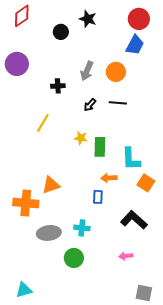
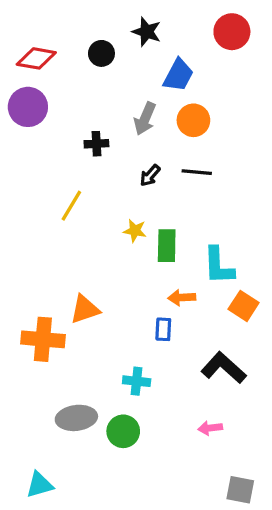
red diamond: (22, 16) -> (36, 58), moved, turned 45
blue trapezoid: (135, 45) -> (178, 75), moved
gray ellipse: (49, 233) -> (76, 418), moved

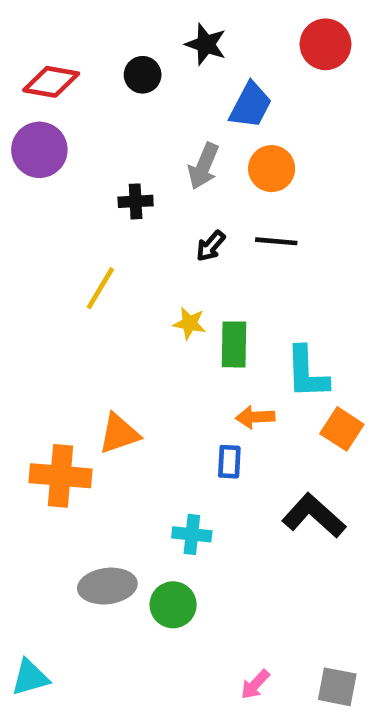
pink arrow: (210, 428) -> (255, 685), moved, turned -40
cyan triangle: (40, 485) -> (30, 677), moved

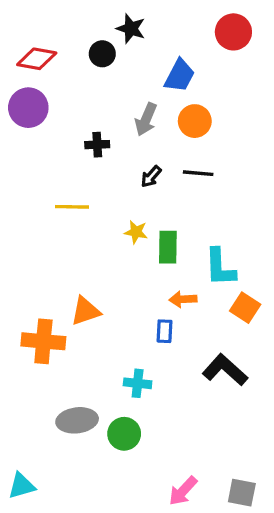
black star: (206, 44) -> (131, 29), moved
yellow line: (100, 288) -> (72, 207), turned 60
pink arrow: (255, 685) -> (183, 491), size x1.4

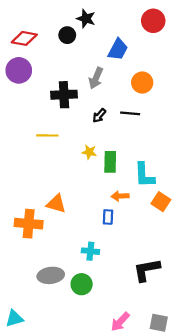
orange circle: (195, 121) -> (142, 83), moved
black cross: (97, 145) -> (64, 95), size x1.6
orange triangle: (85, 311) -> (56, 204), turned 35
black L-shape: (225, 370) -> (147, 270), moved, turned -52

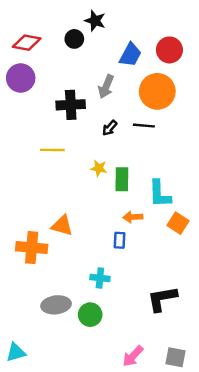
red circle: (153, 21) -> (169, 50), moved
orange circle: (142, 83) -> (157, 91), size x1.5

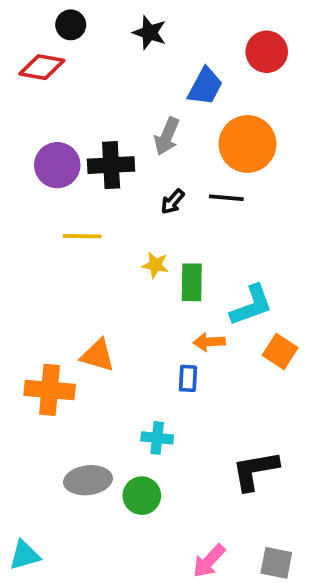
black circle: (74, 39) -> (71, 25), moved
red circle: (169, 50) -> (267, 52), moved
purple circle: (21, 78) -> (57, 165), moved
cyan L-shape: (160, 194) -> (251, 305), turned -108

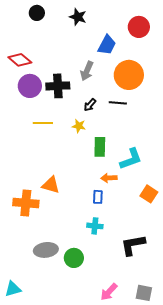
red diamond: (42, 67) -> (20, 60), moved, turned 30
yellow star: (155, 265) -> (79, 126), moved
orange square: (280, 351) -> (149, 194), moved
cyan cross: (157, 438) -> (95, 226), moved

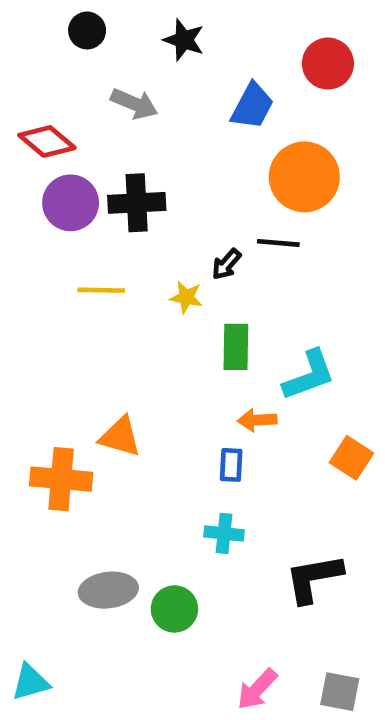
gray arrow: (87, 71) -> (134, 104), moved, turned -90
black arrow: (90, 105) -> (226, 264), moved

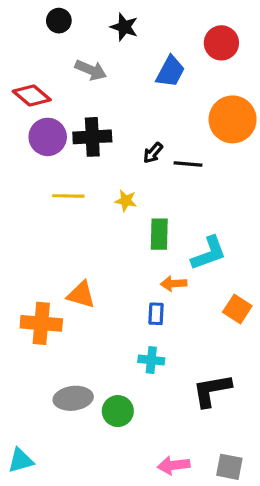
orange circle: (304, 177) -> (233, 119), moved
black arrow: (226, 264) -> (153, 153), moved
pink arrow: (257, 689) -> (174, 465), turned 40

